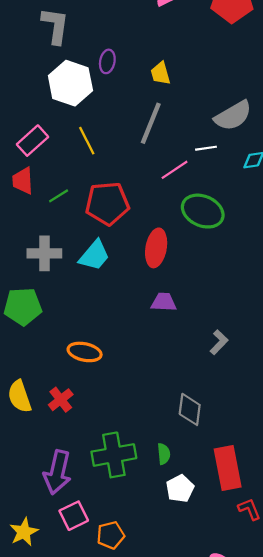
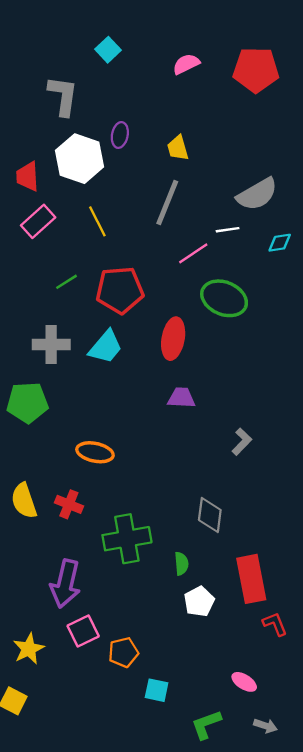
red trapezoid: (23, 181) -> (27, 176), moved
red cross: (61, 400) -> (69, 504), turned -30
green cross: (114, 455) -> (127, 539), moved

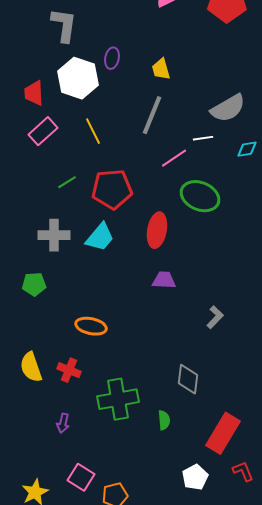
green pentagon: (27, 403) -> (34, 284), size x0.7
red rectangle: (251, 579) -> (223, 433), turned 42
purple arrow: (65, 584) -> (63, 423), moved, size x0.5
white pentagon: (199, 601) -> (195, 477), moved
pink square: (83, 631) -> (81, 477), turned -32

